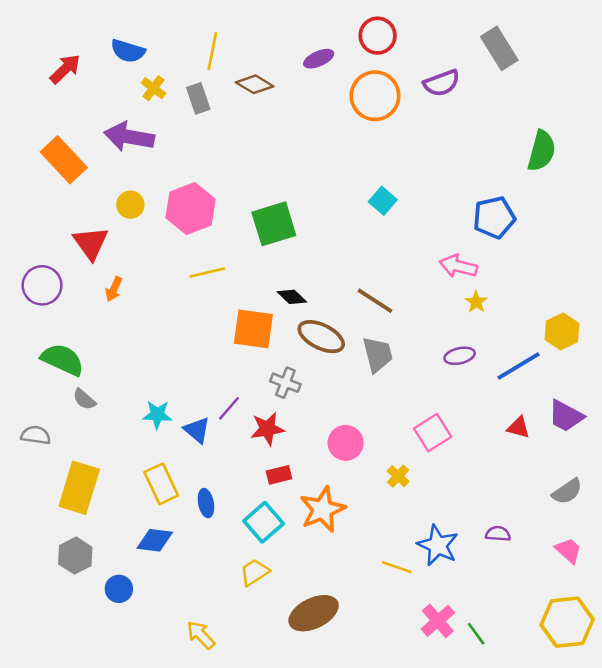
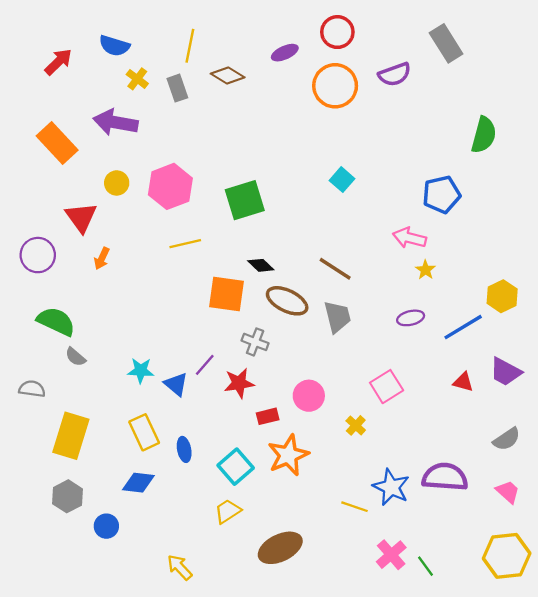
red rectangle: (279, 475) -> (268, 416), moved
purple semicircle: (498, 534) -> (445, 477), size x2.0

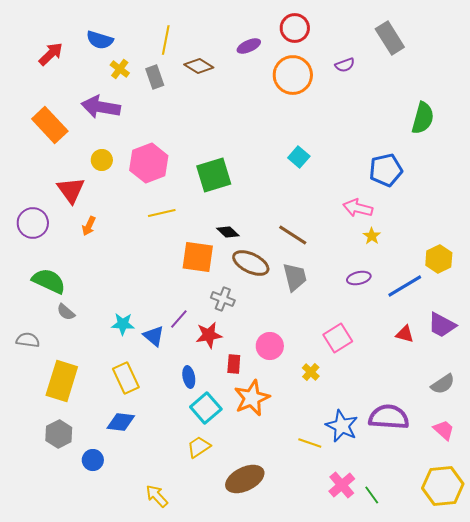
purple semicircle: (395, 74) -> (345, 65), size x0.7
red rectangle: (268, 416) -> (234, 364), turned -72
blue ellipse: (184, 449) -> (189, 377), moved

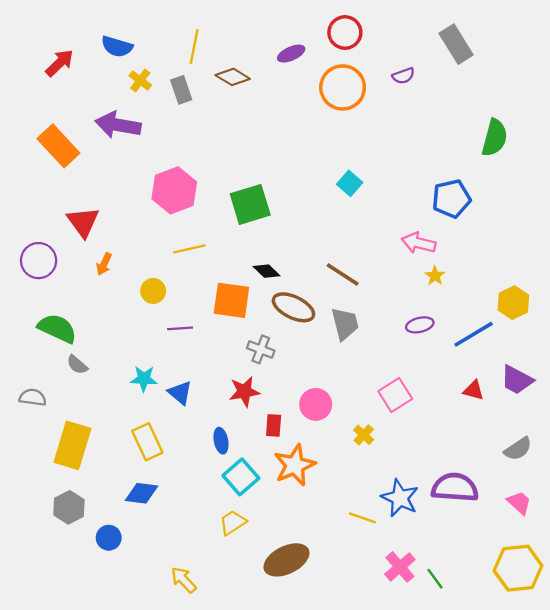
yellow circle: (102, 160) -> (153, 291), moved
purple line: (179, 319) -> (180, 328), moved, turned 45

